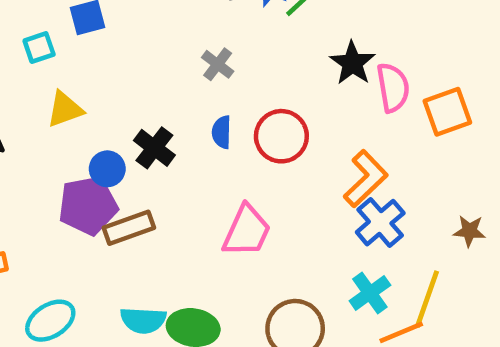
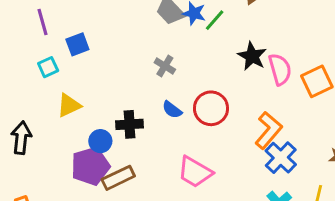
blue semicircle: (222, 132) -> (172, 110), turned -48
black cross: (154, 148) -> (129, 124), turned -35
pink trapezoid: (247, 231) -> (195, 172), turned 102

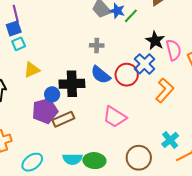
blue square: (77, 44) -> (14, 28), moved
gray cross: (165, 66) -> (97, 45), turned -32
blue semicircle: (172, 110) -> (101, 75), size x1.5
black cross: (129, 124) -> (72, 84), size x1.4
blue cross: (281, 158) -> (144, 64), moved

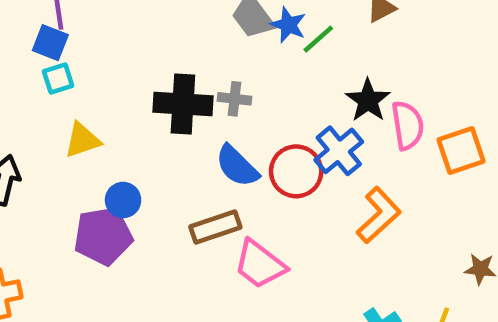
blue square: (14, 28) -> (50, 43), turned 35
black cross: (72, 84) -> (183, 104), moved
brown rectangle: (63, 119) -> (215, 227), moved

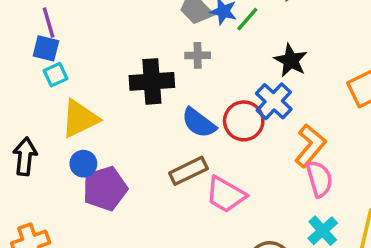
gray cross: (234, 99) -> (198, 55), moved
pink semicircle: (408, 125) -> (319, 179), moved
yellow triangle: (82, 140) -> (80, 119), size x1.4
blue circle: (123, 200) -> (83, 164), moved

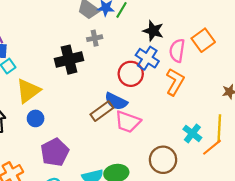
blue semicircle: (199, 123) -> (116, 101), moved
pink semicircle: (319, 179) -> (177, 51), moved, turned -145
purple pentagon: (105, 189) -> (55, 152), moved

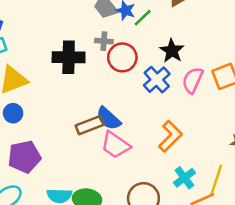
red circle: (131, 74) -> (122, 57), moved
orange L-shape: (175, 82) -> (170, 136), moved

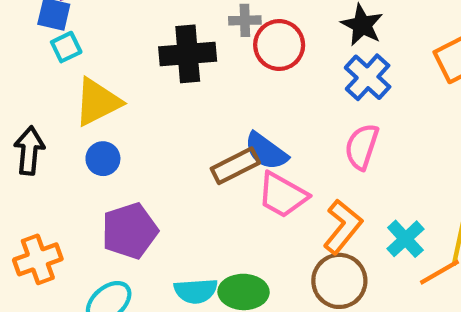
blue cross: (157, 80) -> (368, 77), moved
pink semicircle: (193, 80) -> (362, 147), moved
orange L-shape: (170, 136) -> (343, 227), moved

